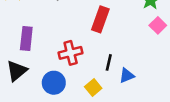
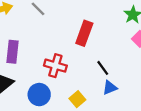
red cross: (71, 53) -> (55, 66), turned 30
black line: (109, 62) -> (103, 68), moved, turned -49

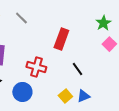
blue triangle: (110, 88) -> (83, 96), moved
yellow square: (77, 99) -> (65, 96), moved

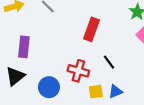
red cross: (36, 67) -> (78, 71), moved
yellow square: (65, 96) -> (96, 92), turned 32

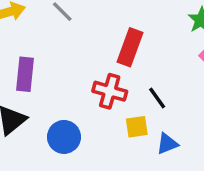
red cross: (78, 71) -> (110, 91), moved
yellow square: (96, 92) -> (137, 127), moved

